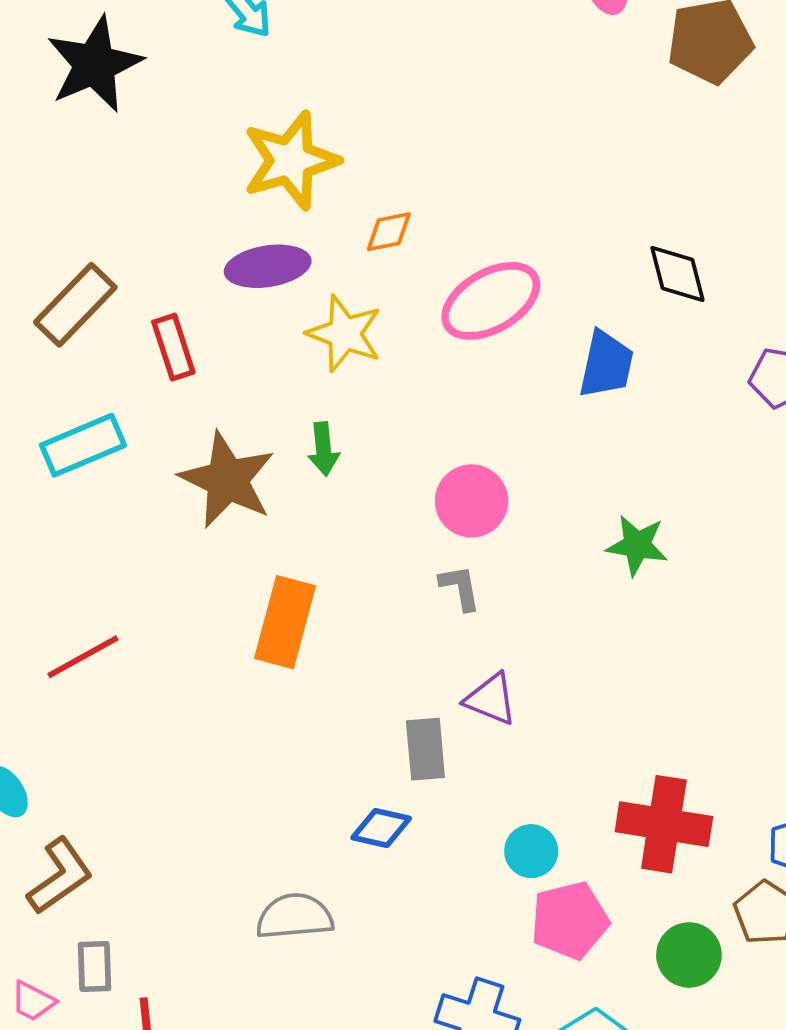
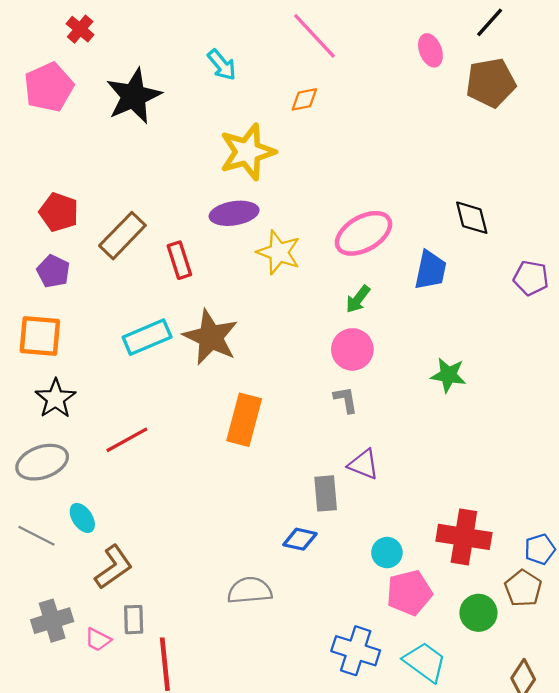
orange diamond: (389, 232) -> (304, 99), moved
cyan rectangle: (83, 445) -> (147, 337), moved
green arrow: (323, 449) -> (358, 299), moved, turned 44

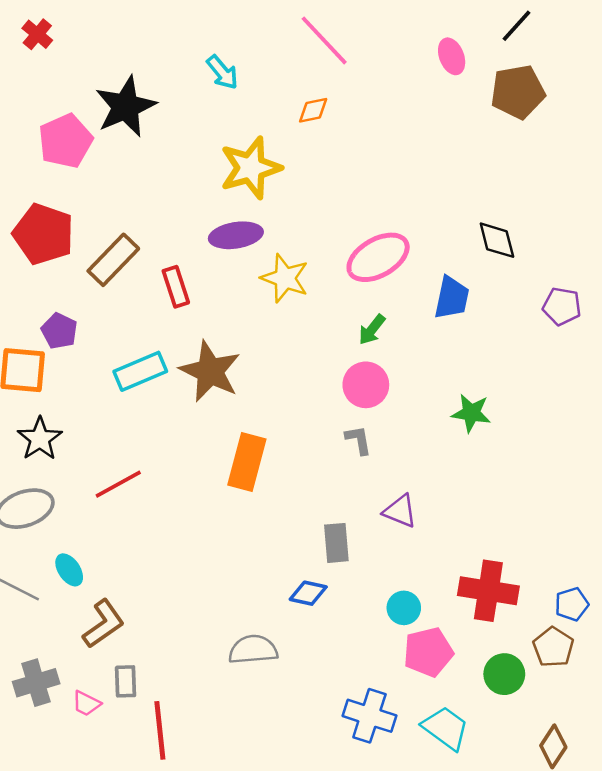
red cross: (80, 29) -> (37, 34), moved
pink pentagon: (49, 87) -> (65, 141), moved
red pentagon: (59, 212) -> (43, 234), size x1.4
purple pentagon: (53, 271) -> (59, 331), moved
purple triangle: (364, 464) -> (400, 511), moved

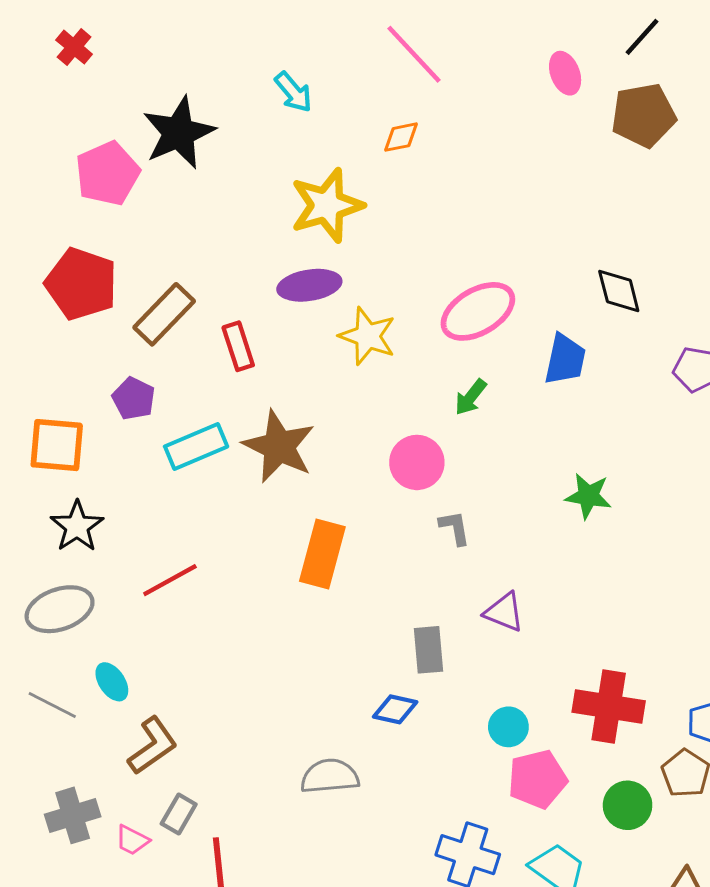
purple pentagon: (59, 331) -> (134, 399), moved
pink circle: (366, 385) -> (417, 462), moved
gray rectangle: (126, 681) -> (179, 814), turned 32

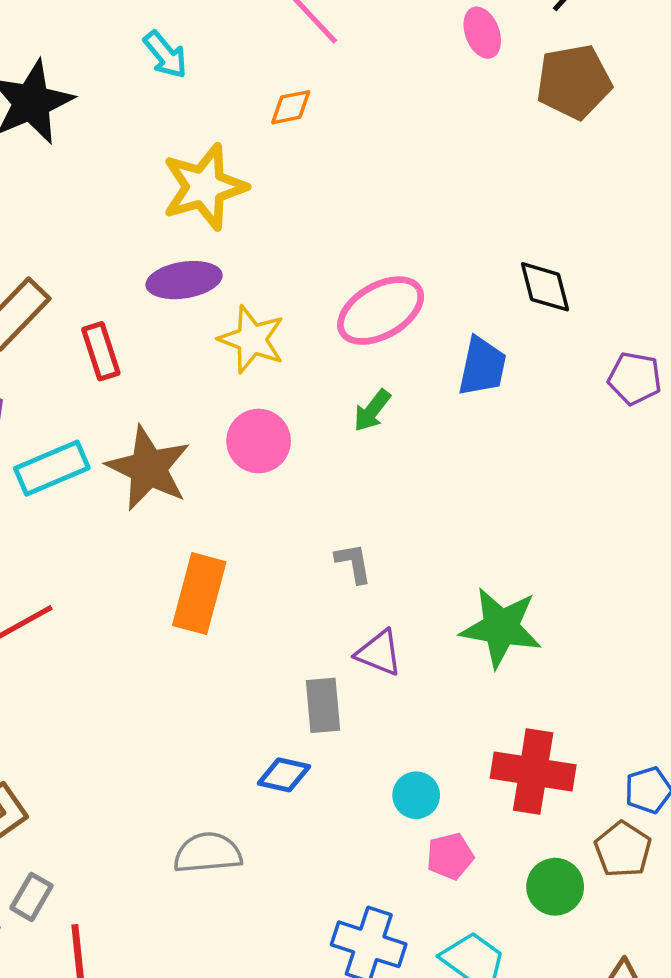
pink circle: (417, 462) -> (259, 441), moved
green star: (588, 496) -> (501, 627), moved, size x1.5
purple triangle: (504, 612) -> (379, 653), moved
pink pentagon: (537, 779) -> (450, 856), size x0.7

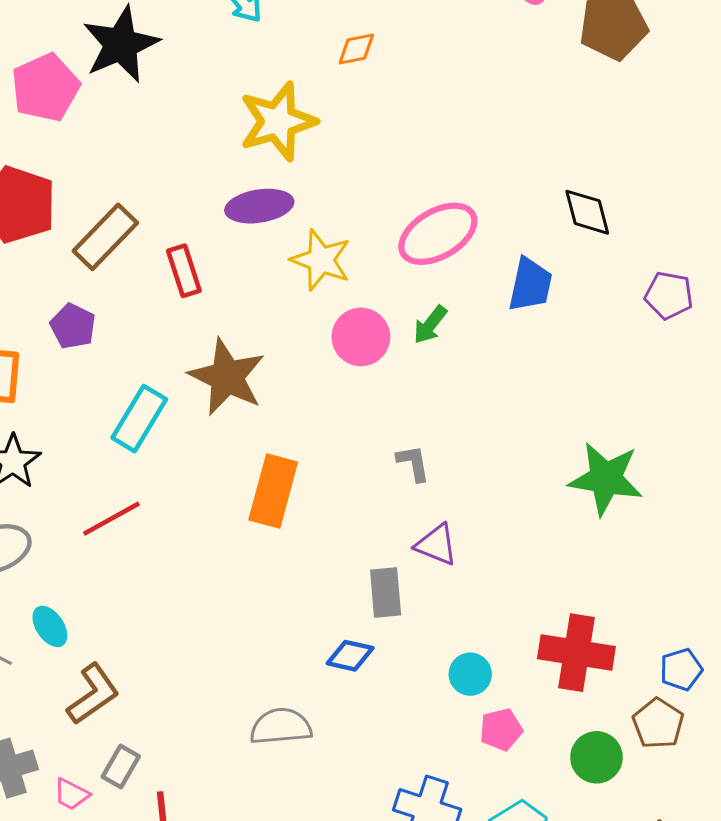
pink circle: (259, 441) -> (361, 337), moved
cyan rectangle: (52, 468) -> (139, 419), moved, turned -36
green star: (501, 627) -> (606, 479), moved

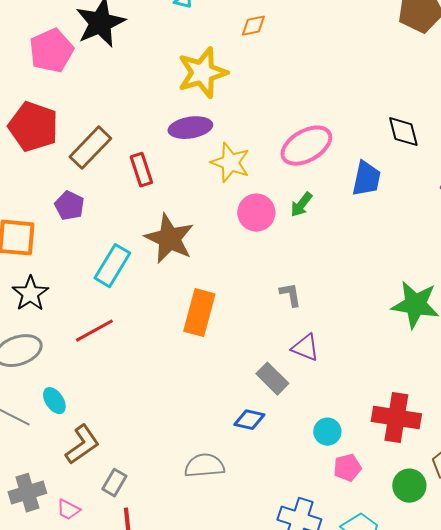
gray rectangle: (386, 593) -> (272, 379), turned -40
gray rectangle: (121, 767) -> (114, 483), moved

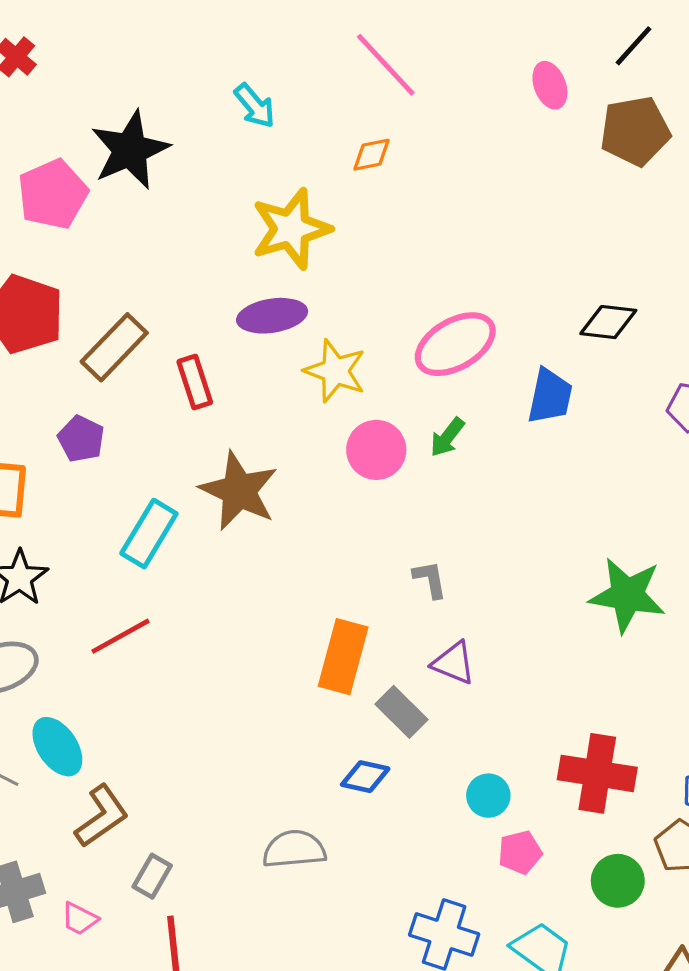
black diamond: (403, 132) -> (608, 322), turned -69
orange rectangle: (199, 313) -> (343, 657), moved
cyan ellipse: (54, 401) -> (57, 747), size x1.4

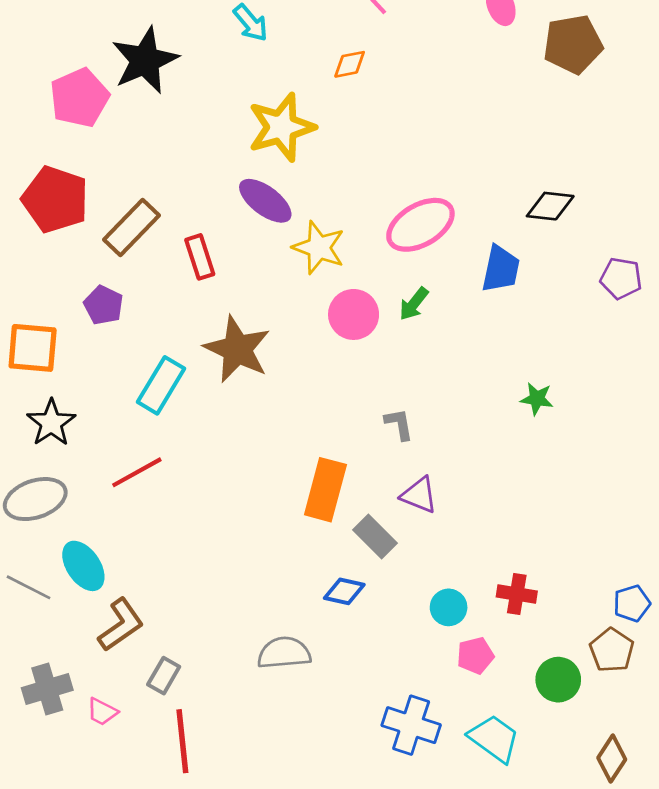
purple ellipse: (272, 316) -> (265, 201), turned 46
green star: (627, 595) -> (537, 399), moved, size x0.5
red cross: (597, 773) -> (517, 594), moved, size x0.6

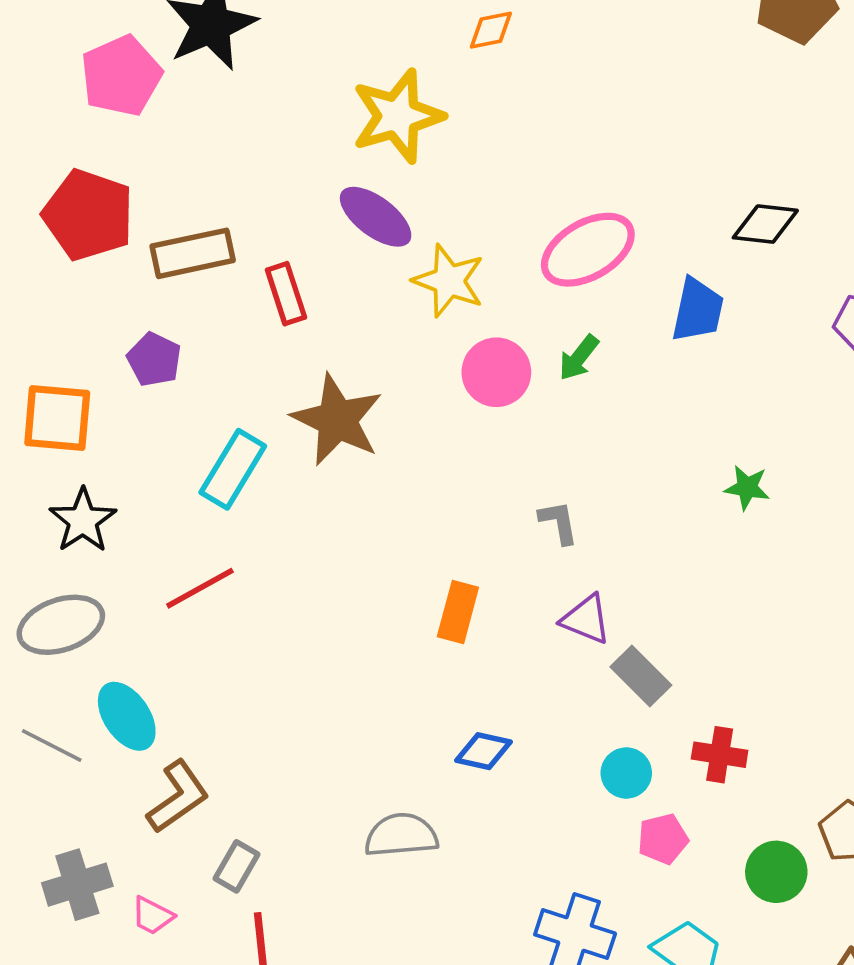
brown rectangle: (132, 228) -> (193, 253), turned 34
orange rectangle: (325, 490) -> (458, 612), size x0.7
gray rectangle: (375, 536) -> (641, 676), moved

